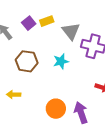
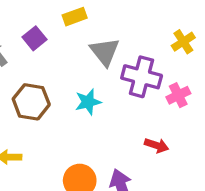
yellow rectangle: (47, 21) -> (75, 17), moved

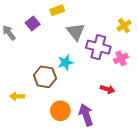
brown hexagon: (31, 102) -> (45, 77), moved

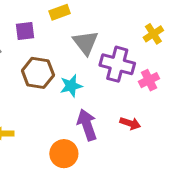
purple square: (33, 24) -> (25, 31), turned 32
brown hexagon: (45, 77) -> (38, 73), moved
purple arrow: (86, 115) -> (87, 125), moved

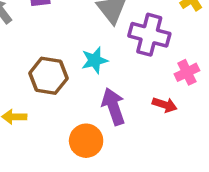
brown hexagon: (38, 73) -> (48, 76), moved
pink cross: (149, 80) -> (187, 72), moved

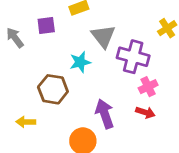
cyan star: (95, 60) -> (80, 62), moved
pink cross: (187, 72) -> (148, 87), moved

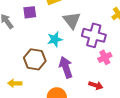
red arrow: (145, 112) -> (96, 85), moved
purple arrow: (105, 114) -> (66, 67), moved

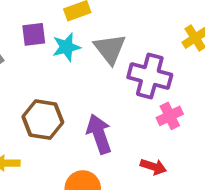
cyan star: (55, 39) -> (66, 47), moved

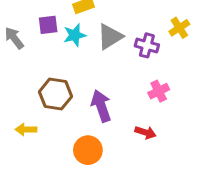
gray triangle: (110, 49) -> (110, 37), turned 36
purple cross: (150, 76) -> (147, 45), moved, size x0.7

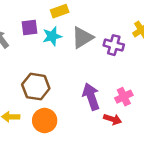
pink cross: (159, 91) -> (124, 97), moved
purple arrow: (101, 106) -> (91, 97), moved
orange circle: (88, 150) -> (45, 121), moved

